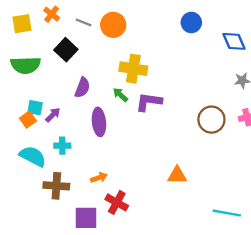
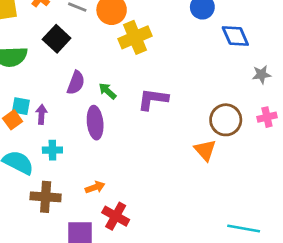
blue diamond: (234, 41) -> (235, 36), moved
yellow cross: (133, 69) -> (135, 37), moved, turned -32
green arrow: (120, 95) -> (107, 91), moved
purple arrow: (53, 115) -> (41, 114), turned -42
orange triangle: (177, 175) -> (205, 150), moved, turned 48

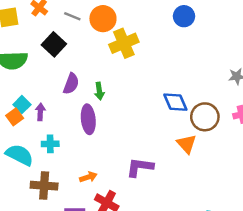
blue diamond: (235, 36) -> (175, 102), moved
green arrow: (107, 91) -> (99, 91), turned -140
purple L-shape: (153, 99) -> (140, 167), moved
cyan square: (21, 106) -> (22, 105), turned 35

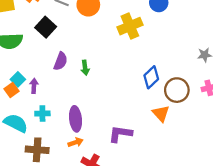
yellow cross: (124, 43) -> (130, 26), moved
blue diamond: (175, 102) -> (151, 77), turned 70
purple ellipse: (88, 119) -> (75, 119), moved

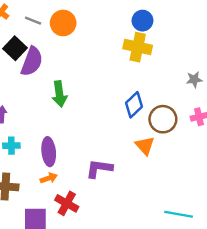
yellow cross: (130, 26) -> (138, 47), moved, turned 35
purple semicircle: (61, 61) -> (32, 61), moved, size x1.4
green arrow: (85, 68) -> (59, 94), size x1.5

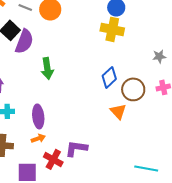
purple L-shape: (99, 169) -> (76, 148), moved

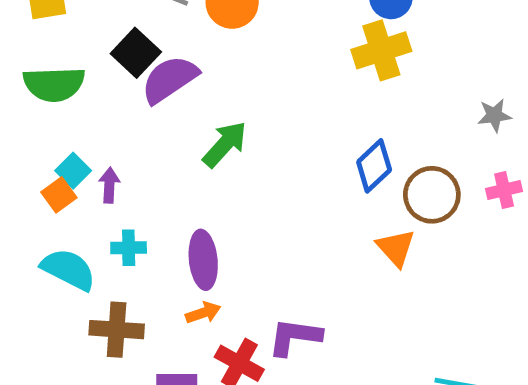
yellow cross: (112, 29) -> (381, 50), turned -30
purple semicircle: (24, 41) -> (170, 79), turned -145
green arrow: (47, 68) -> (225, 144), turned -130

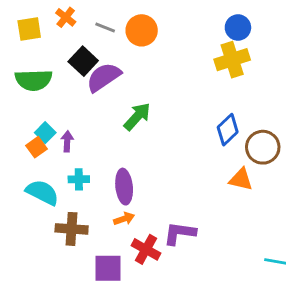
orange triangle: (396, 248) -> (241, 179), turned -35

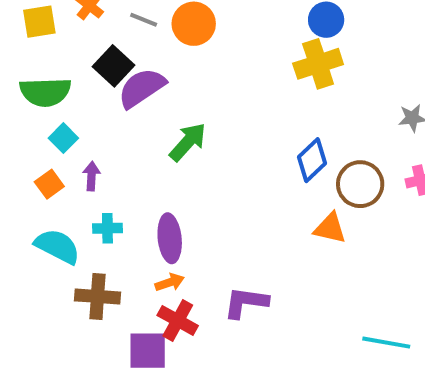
cyan square: (45, 133) -> (63, 138), moved
red cross: (146, 249) -> (178, 321), moved

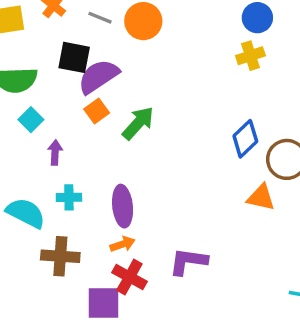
yellow cross: (318, 64) -> (250, 56), size x0.7
black square: (113, 66) -> (74, 57), turned -32
orange square: (49, 184) -> (97, 111), moved

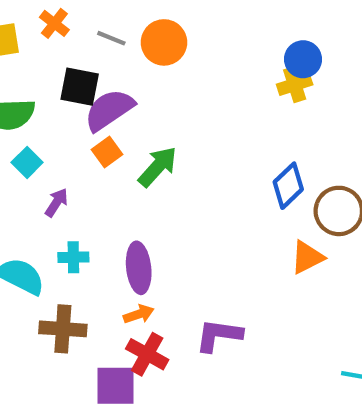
blue circle: (257, 18) -> (303, 59), moved
purple arrow: (55, 153) -> (57, 203), turned 30
orange triangle: (261, 197) -> (307, 257), turned -40

